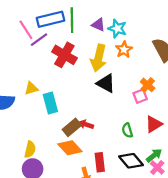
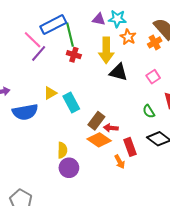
green line: (72, 20) -> (70, 35), moved
purple line: (39, 40) -> (39, 53), moved
red cross: (64, 55) -> (74, 55), size x0.6
orange cross: (148, 85) -> (155, 42), moved, turned 32
red arrow: (86, 124) -> (111, 128), moved

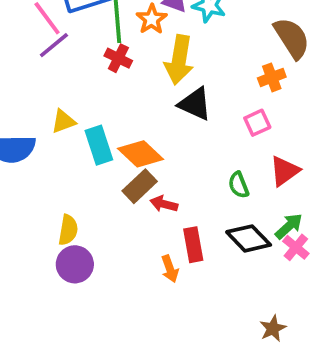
orange star: (128, 37) -> (152, 19), moved
orange cross: (155, 42) -> (272, 77), moved
orange diamond: (99, 140) -> (140, 154), moved

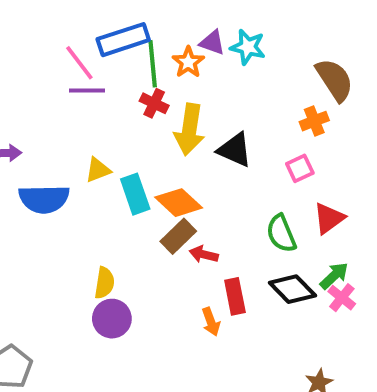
purple line: (54, 45) -> (87, 91), turned 40
yellow arrow: (179, 60) -> (189, 129), moved
green semicircle: (239, 185) -> (281, 234), size x1.4

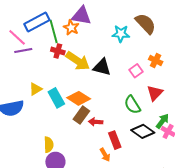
purple triangle: (212, 43) -> (81, 16), size x1.5
cyan star: (248, 47) -> (121, 34), moved
orange cross: (314, 121) -> (156, 60), moved, turned -32
yellow arrow: (189, 129) -> (78, 61), turned -55

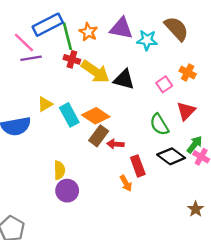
purple triangle: (81, 16) -> (121, 28), moved

